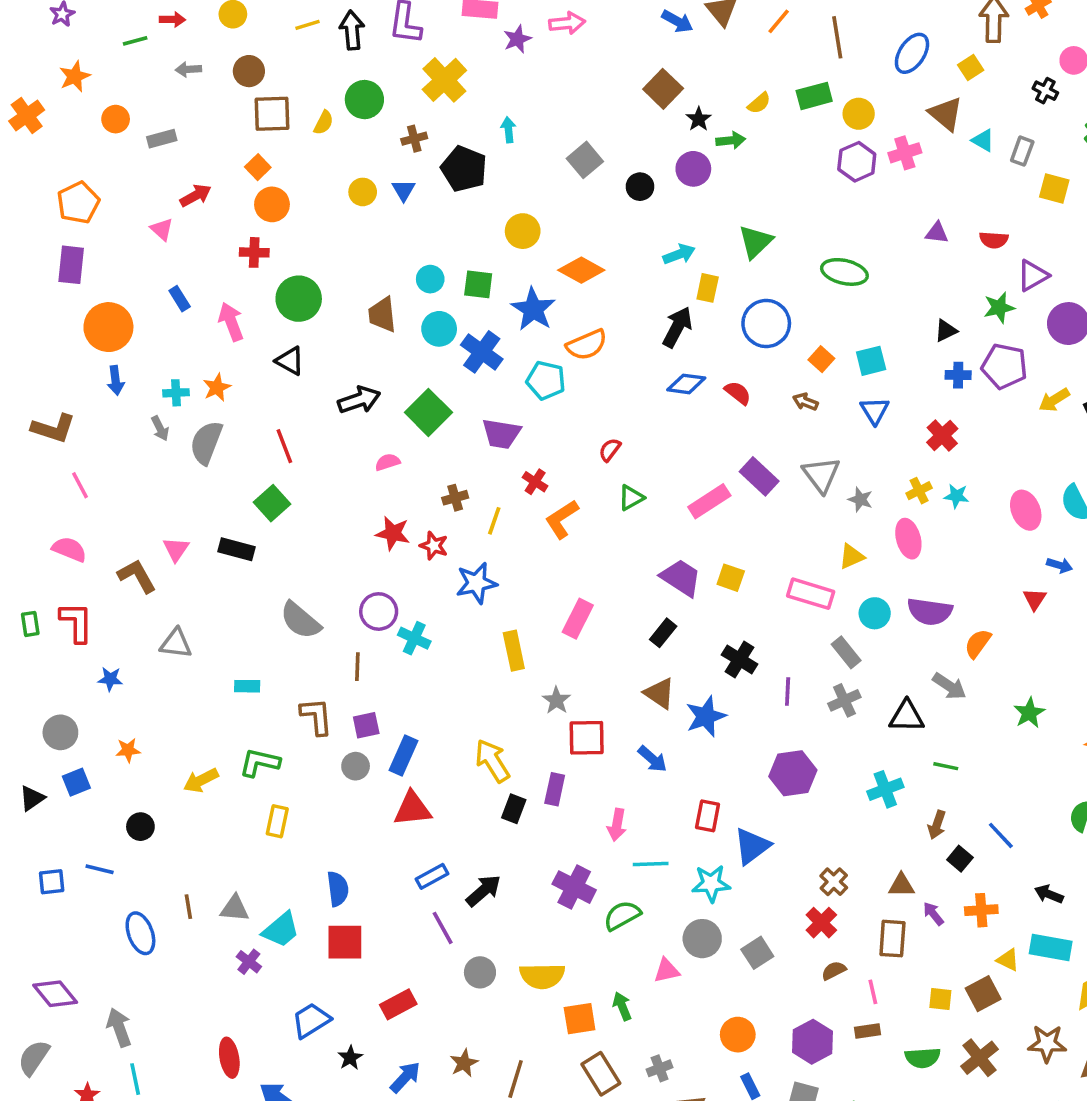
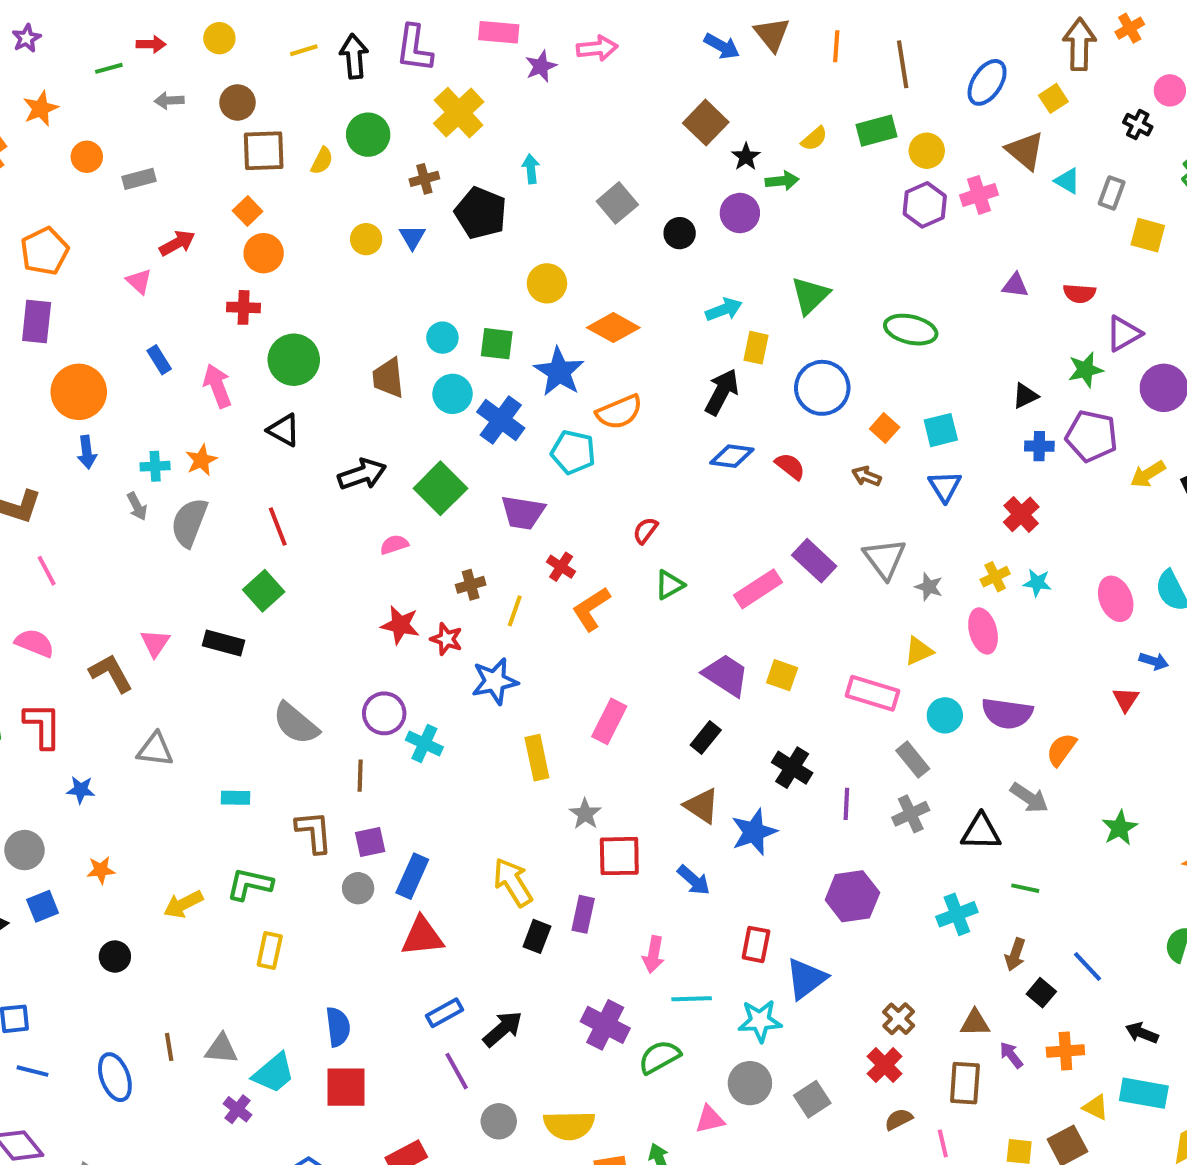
orange line: (779, 21) -> (836, 46), turned -36
blue line: (100, 869) -> (33, 1071), moved

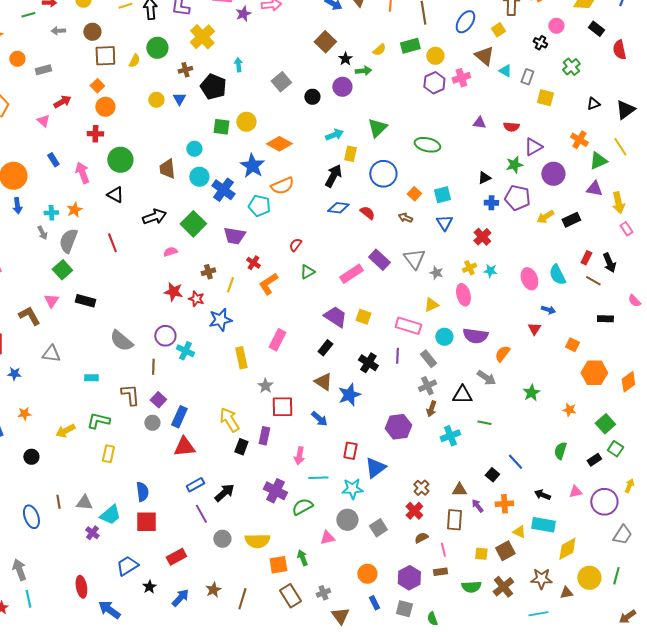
green square: (497, 344) -> (221, 127), moved
green square: (264, 591) -> (62, 270), moved
purple line: (846, 804) -> (397, 356), moved
purple square: (370, 842) -> (158, 400), turned -35
brown arrow: (1015, 955) -> (431, 409), moved

